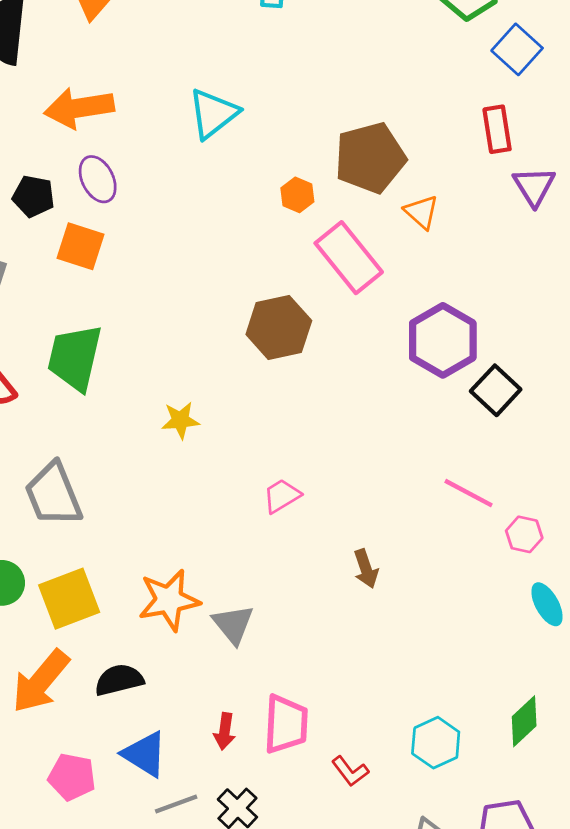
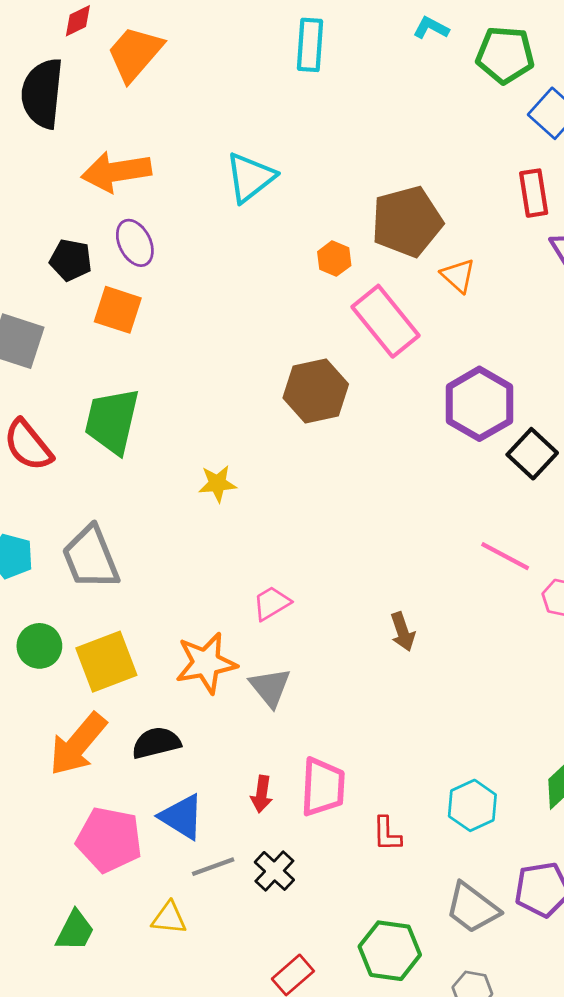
pink trapezoid: (282, 496) -> (272, 603), moved
red L-shape: (350, 771) -> (387, 834), turned 36
pink pentagon: (72, 777) -> (109, 840), size x1.4

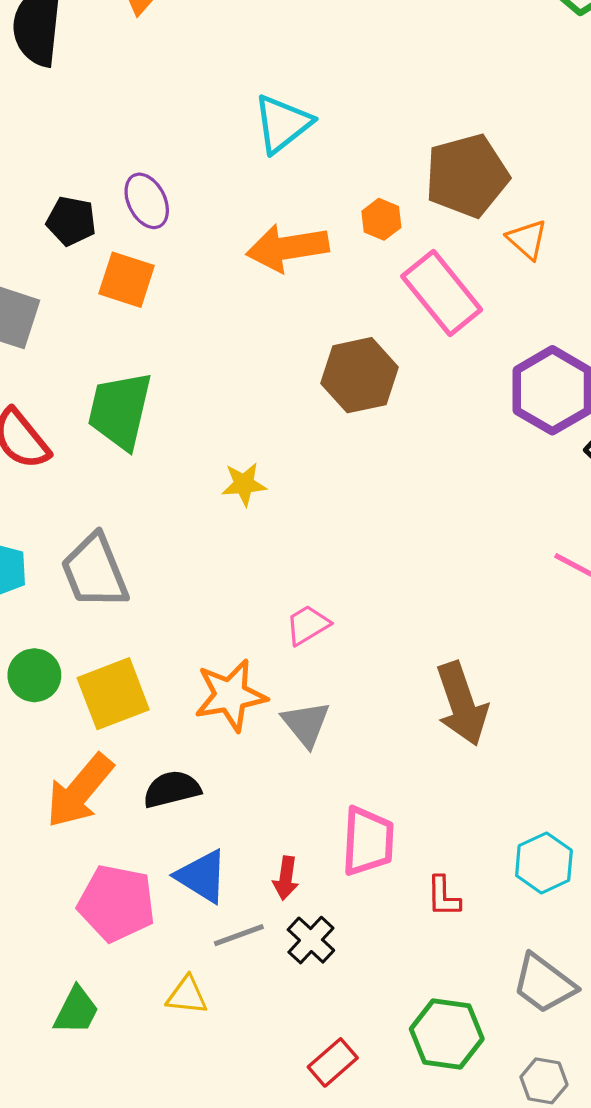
orange arrow: (116, 172) -> (287, 248), moved
brown arrow: (403, 632) -> (462, 704), moved, size x1.8
red arrow: (262, 794) -> (286, 878), moved

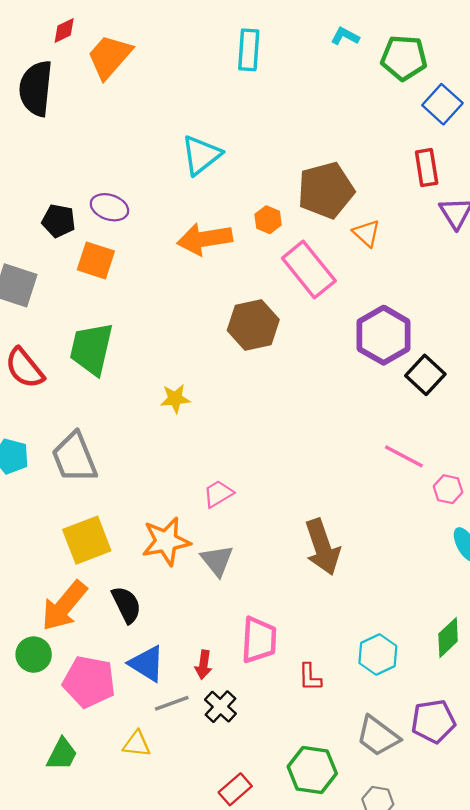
purple ellipse: (147, 201) -> (109, 207), turned -45
green circle: (34, 675) -> (34, 655), moved
black semicircle: (172, 789) -> (126, 605), turned 78

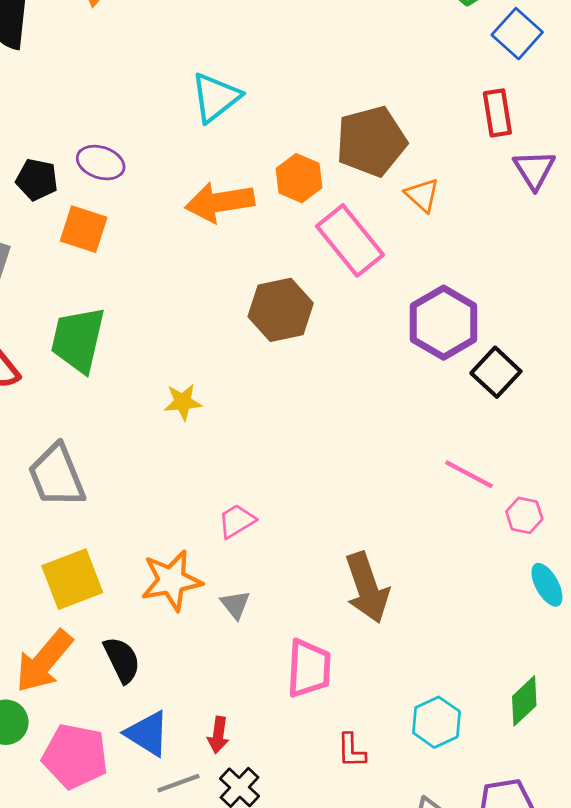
orange hexagon: (268, 220) -> (299, 178), size x1.4
gray triangle: (217, 561) -> (235, 605), size x0.7
pink trapezoid: (259, 640) -> (309, 668), moved

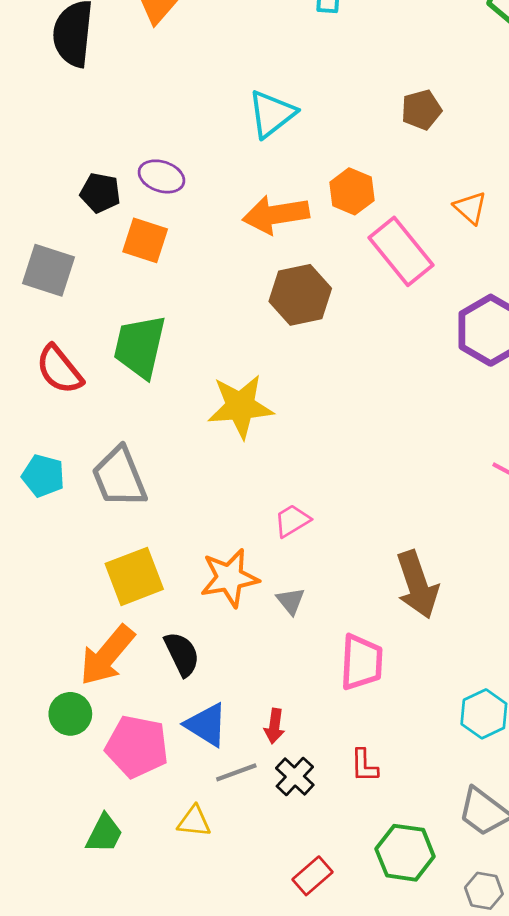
brown pentagon: (371, 141) -> (421, 110), moved, size x0.6
brown hexagon: (281, 310) -> (300, 295), moved
yellow star: (183, 402) -> (240, 406), size x1.8
red L-shape: (351, 751) -> (364, 766), moved

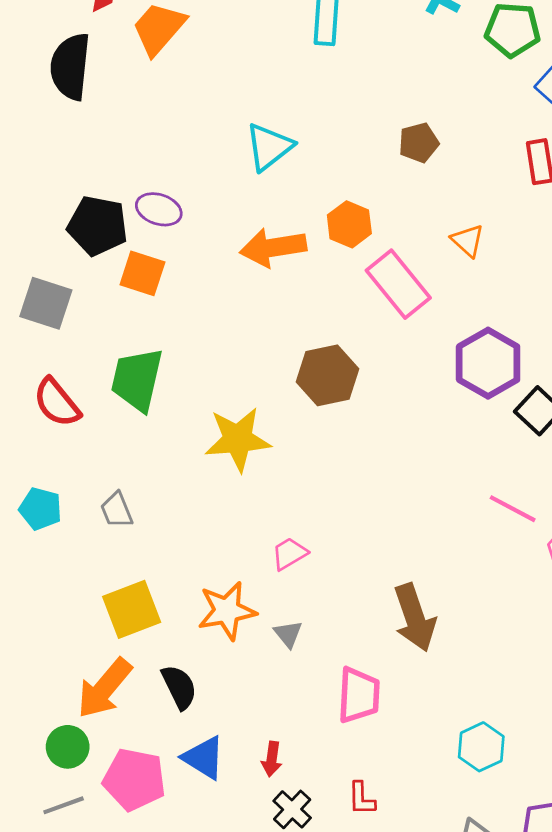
black pentagon: (100, 193) -> (98, 226), size x1.5
brown hexagon: (300, 295) -> (328, 375), moved
gray trapezoid: (119, 477) -> (117, 510), size x0.6
gray line: (236, 772) -> (64, 805), moved

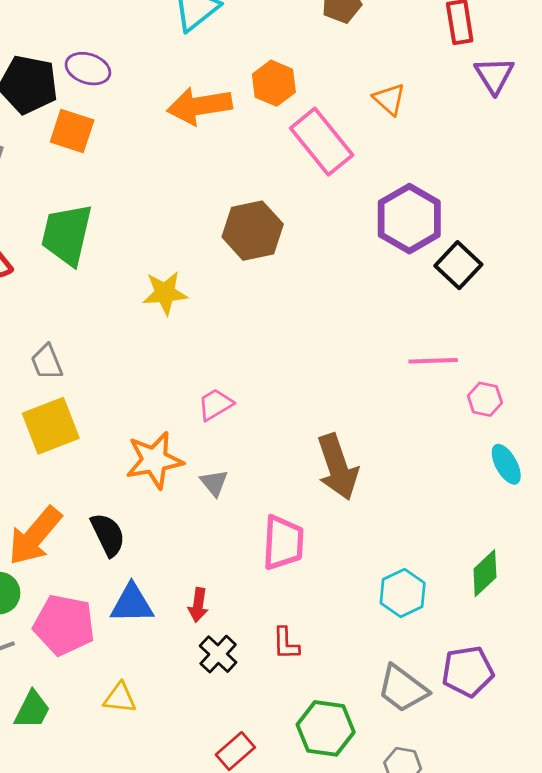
yellow star: (238, 439) -> (165, 293), size x0.7
pink line: (513, 509) -> (433, 361), turned -30
yellow square: (132, 609) -> (51, 426), moved
blue triangle: (204, 758) -> (132, 604), turned -33

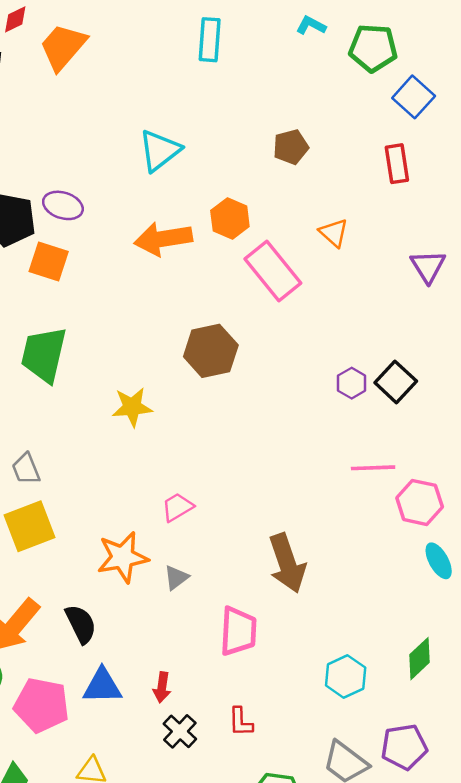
purple triangle: (494, 75) -> (428, 266), moved
purple hexagon: (409, 219) -> (352, 383), moved, size x0.5
pink hexagon: (485, 399) -> (420, 502), size x1.5
gray triangle: (214, 483) -> (176, 578), turned 32

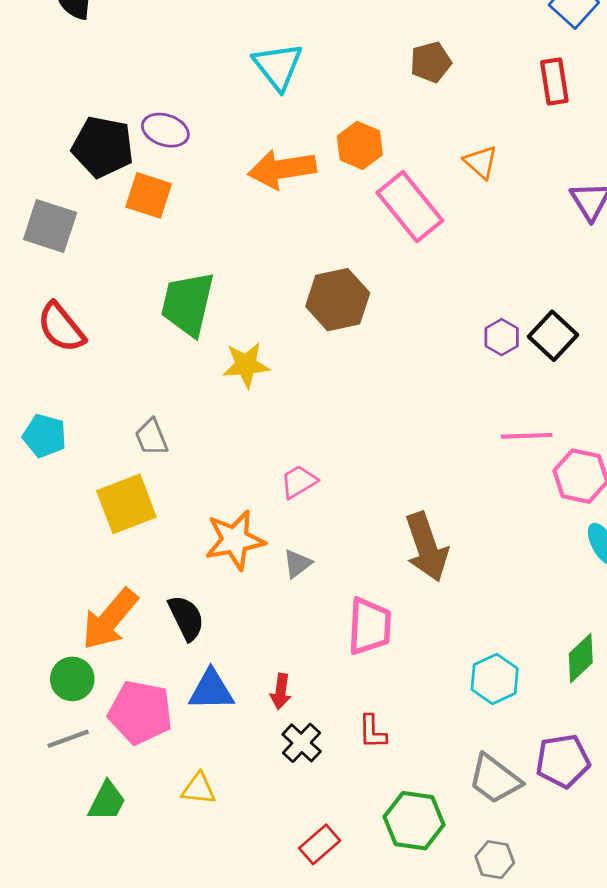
cyan triangle: (160, 151) -> (278, 66), turned -30
green trapezoid: (44, 355) -> (188, 304), moved
gray trapezoid: (26, 469) -> (151, 437), moved

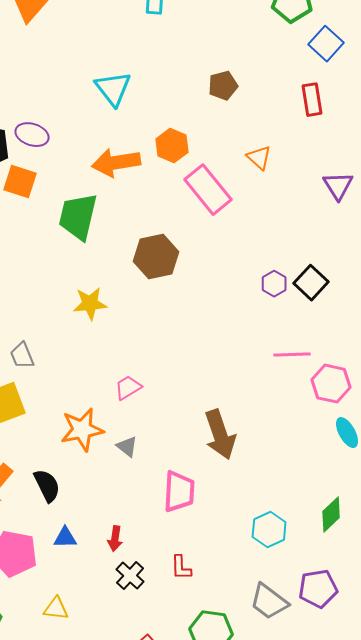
green trapezoid: (188, 304) -> (78, 217), moved
gray triangle: (297, 564) -> (127, 447), turned -45
blue triangle: (211, 690) -> (65, 538), size x0.7

